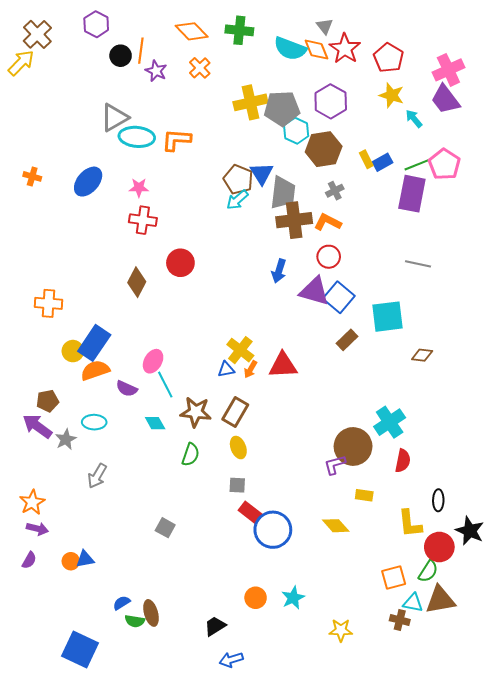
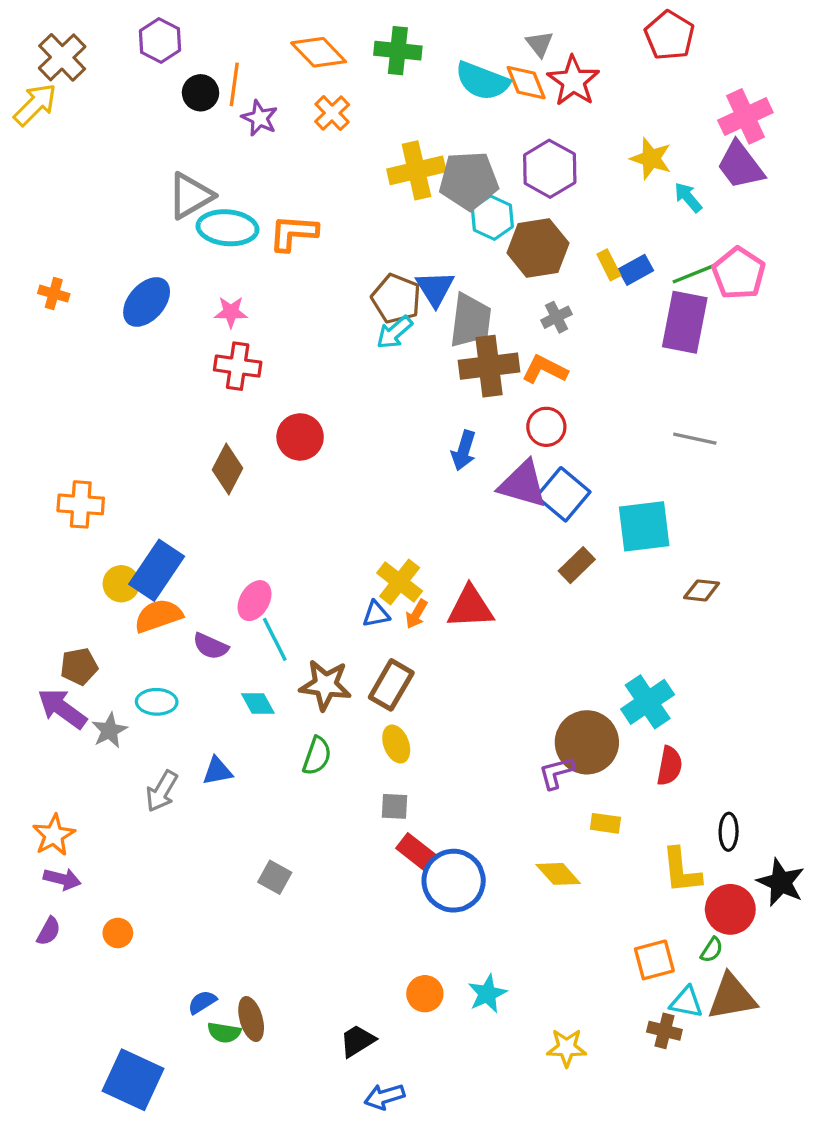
red pentagon: (389, 58) -> (670, 35), moved
blue triangle: (85, 559) -> (217, 771), moved
green semicircle: (428, 571) -> (712, 950), size x0.7

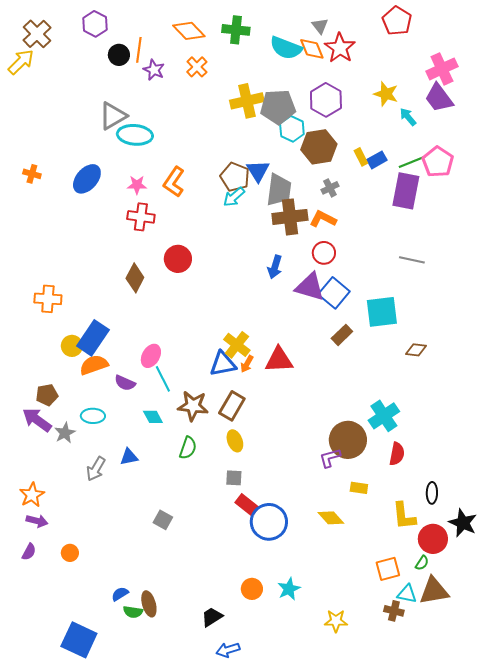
orange L-shape: (293, 233) -> (174, 182), moved, turned -60
blue triangle: (376, 614) -> (223, 364), size x1.6

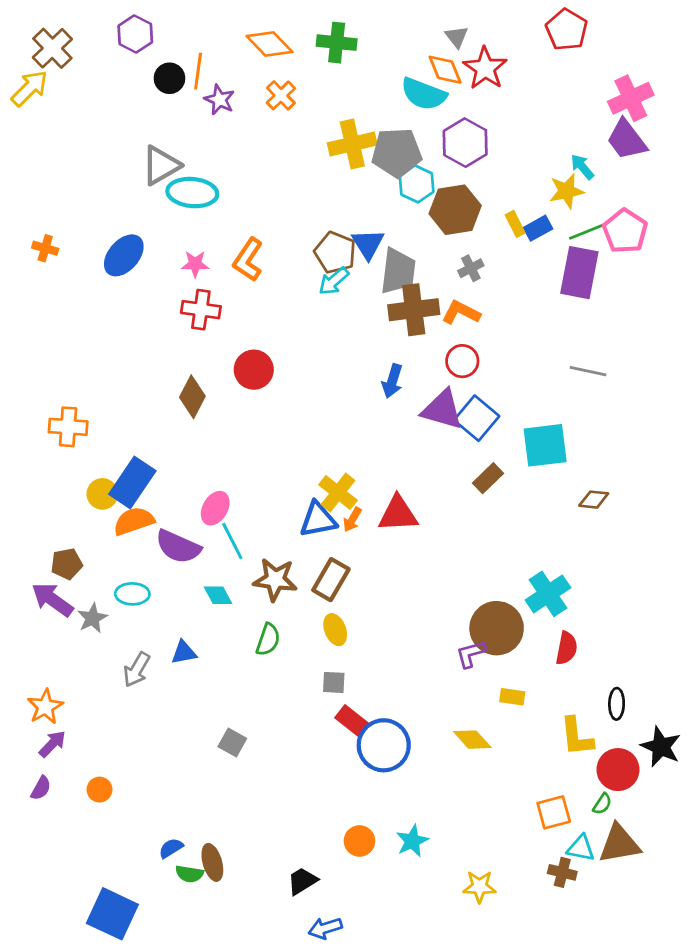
cyan semicircle: (286, 48) -> (424, 94), moved
yellow star: (386, 94) -> (567, 191), moved, turned -30
purple semicircle: (125, 383) -> (178, 547), size x1.5
purple arrow: (37, 521) -> (52, 744), turned -60

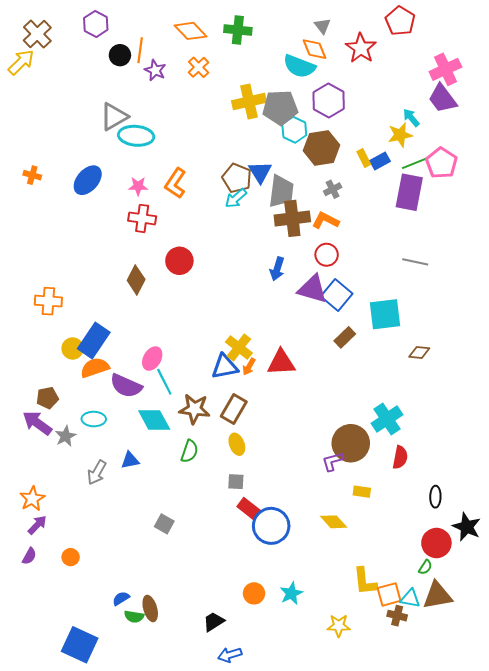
red star: (485, 68) -> (361, 48), moved
cyan diamond: (218, 595) -> (154, 420), size x1.6
yellow L-shape: (577, 737) -> (365, 581), moved
orange square: (554, 812) -> (389, 594), moved

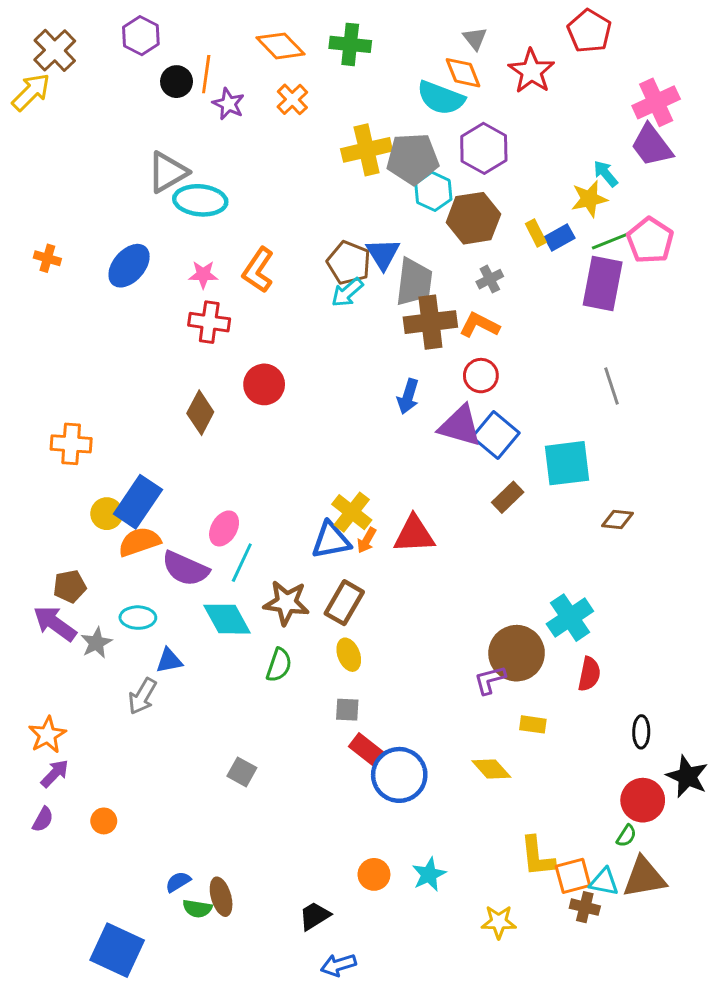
gray line: (415, 262) -> (612, 386), turned 60
cyan line: (164, 382) -> (242, 563), turned 52
blue triangle: (130, 460) -> (169, 661), moved

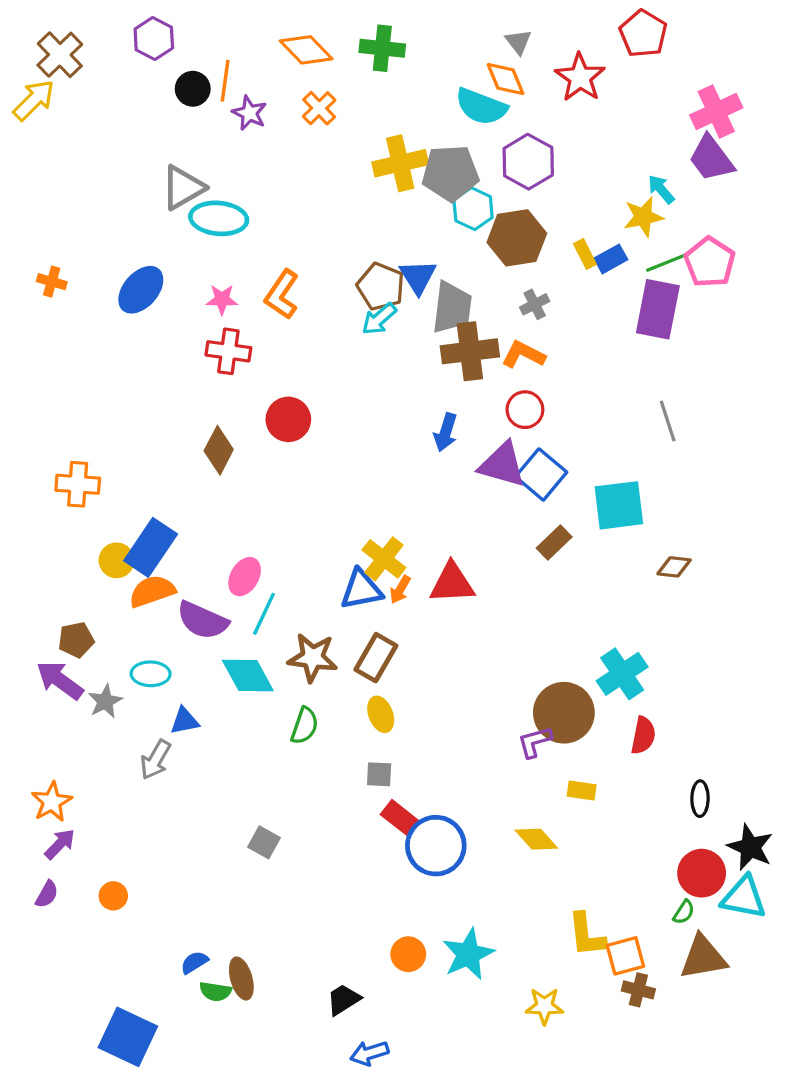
cyan star: (429, 874) -> (468, 954), size x1.4
cyan triangle: (604, 882) -> (744, 897), moved, size x1.4

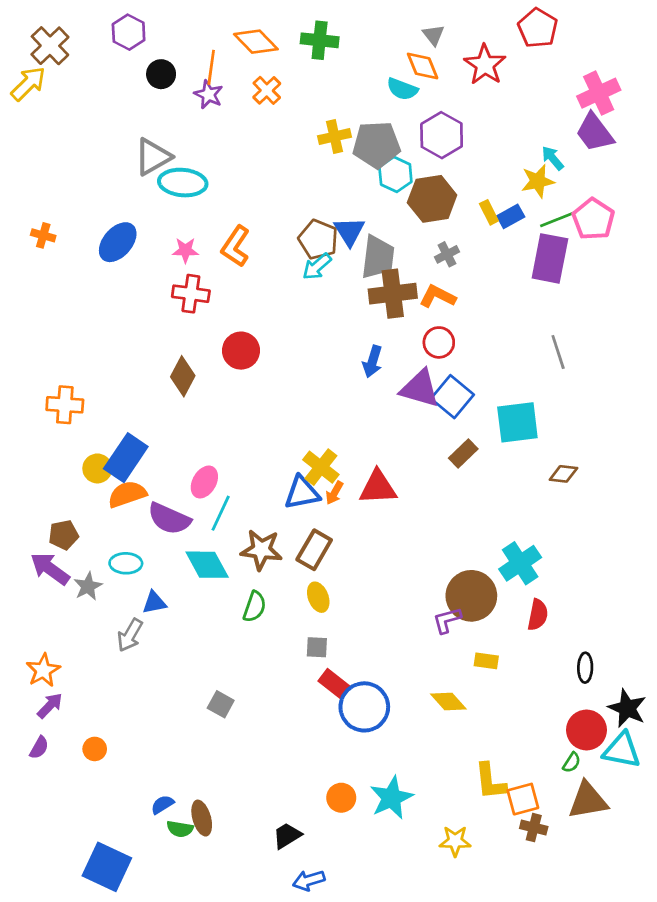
orange line: (225, 81) -> (211, 67), moved
cyan semicircle: (481, 107) -> (402, 89), size x0.7
yellow cross: (400, 163) -> (334, 136), size x0.7

